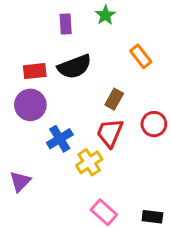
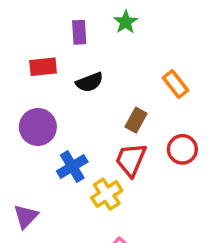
orange rectangle: (141, 56) -> (176, 84), moved
black semicircle: (74, 67) -> (89, 82), size x0.7
red rectangle: (35, 71) -> (43, 67), moved

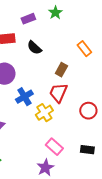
purple rectangle: (79, 32) -> (28, 19), turned 72
black semicircle: (89, 82) -> (34, 48), turned 63
red circle: (182, 149) -> (88, 111), moved

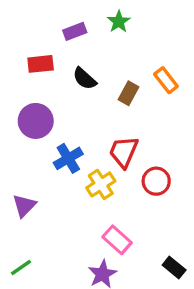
brown rectangle: (61, 70) -> (129, 93), moved
red circle: (88, 111) -> (156, 181), moved
black rectangle: (87, 150) -> (174, 267), moved, turned 32

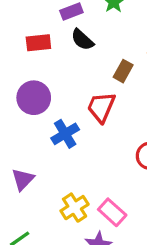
black semicircle: (85, 79) -> (82, 40), moved
red trapezoid: (124, 152) -> (101, 107), moved
yellow cross: (101, 184) -> (75, 208), moved

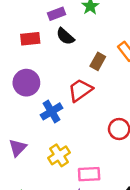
red trapezoid: (101, 107) -> (80, 90), turned 32
yellow cross: (75, 208) -> (59, 155), moved
pink rectangle: (112, 212) -> (89, 174), turned -45

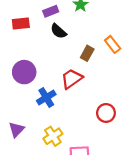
red rectangle: (30, 39) -> (21, 23), moved

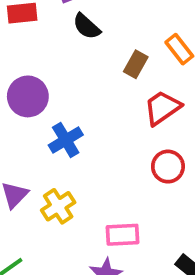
red trapezoid: (72, 79) -> (162, 108), moved
yellow cross: (53, 136) -> (58, 206), moved

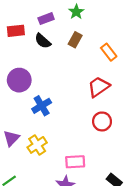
black semicircle: (87, 26) -> (43, 41), moved
brown rectangle: (136, 64) -> (75, 40), moved

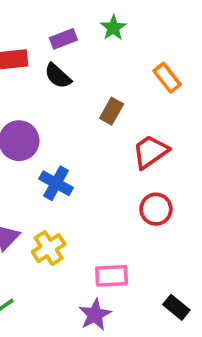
brown rectangle: (75, 40) -> (112, 111), moved
orange rectangle: (109, 52) -> (167, 78), moved
blue cross: (42, 106) -> (56, 183), turned -30

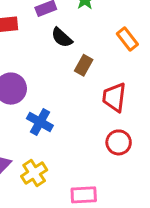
black semicircle: (58, 76) -> (62, 38), moved
red trapezoid: (150, 152) -> (114, 97), turned -48

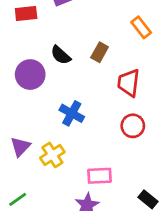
black semicircle: (62, 38) -> (61, 55), moved
blue cross: (40, 122) -> (72, 113), moved

